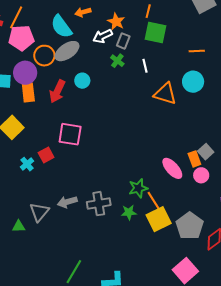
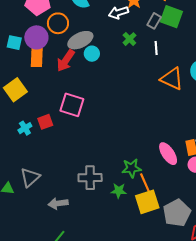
gray rectangle: (123, 41) -> (154, 21), moved
gray ellipse: (67, 51) -> (80, 40), moved
gray arrow: (67, 202) -> (58, 203), moved

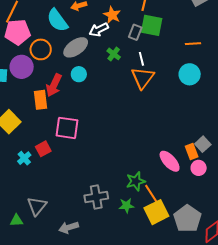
gray ellipse: (80, 40) -> (76, 47), moved
orange rectangle: (37, 57) -> (41, 100), moved
orange triangle: (172, 79) -> (143, 78), moved, turned 50

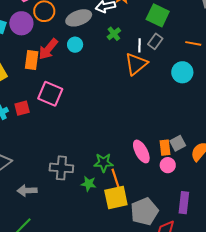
gray rectangle: (135, 32) -> (155, 41), moved

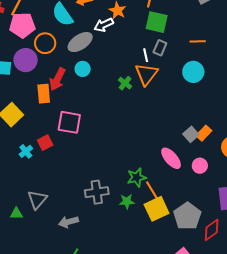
green cross: (114, 34) -> (125, 83), moved
gray square: (178, 143) -> (191, 134), moved
orange rectangle: (165, 148) -> (204, 133), moved, turned 63

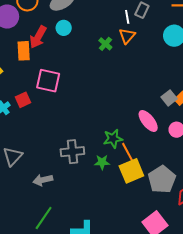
orange triangle: (146, 74) -> (127, 36), size x0.7

